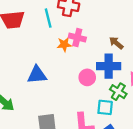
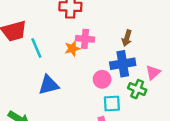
cyan line: (48, 18) -> (36, 48), moved
brown arrow: (116, 43) -> (127, 38), turned -104
cyan square: (105, 107) -> (112, 104), moved

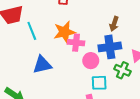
pink cross: (85, 39) -> (76, 43), moved
orange star: (72, 48) -> (64, 32), size x1.5

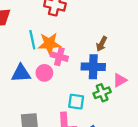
cyan line: (32, 31) -> (32, 40), moved
pink circle: (91, 61) -> (44, 73), moved
green cross: (122, 70) -> (102, 93), turned 35

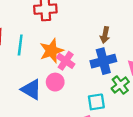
cyan line: (32, 40) -> (20, 45), moved, turned 36
pink cross: (59, 57) -> (66, 61), turned 35
blue triangle: (21, 73) -> (31, 90), turned 50

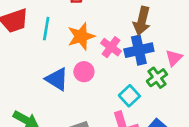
brown arrow: (105, 35) -> (142, 21), size x1.5
pink cross: (66, 61) -> (111, 47), moved
cyan square: (96, 102) -> (129, 96), turned -36

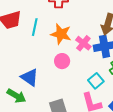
orange star: (81, 36) -> (61, 34), turned 30
blue triangle: (57, 79) -> (30, 77), moved

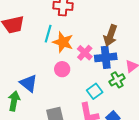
cyan line: (35, 27) -> (48, 34), moved
green arrow: (16, 96) -> (14, 101), turned -114

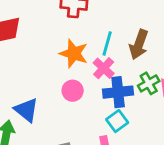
cyan line: (48, 34) -> (107, 43), moved
blue cross: (106, 57) -> (118, 92), moved
green cross: (117, 80) -> (149, 83), moved

